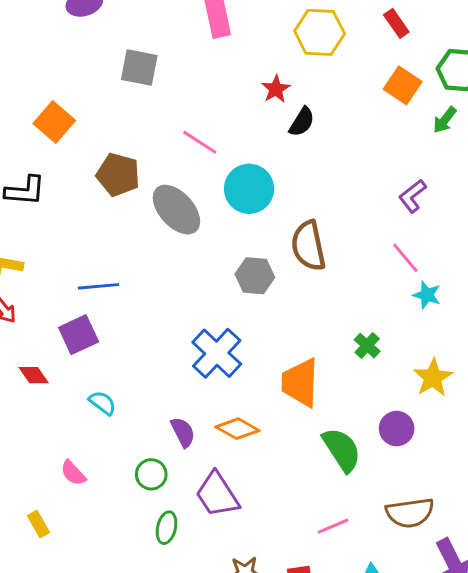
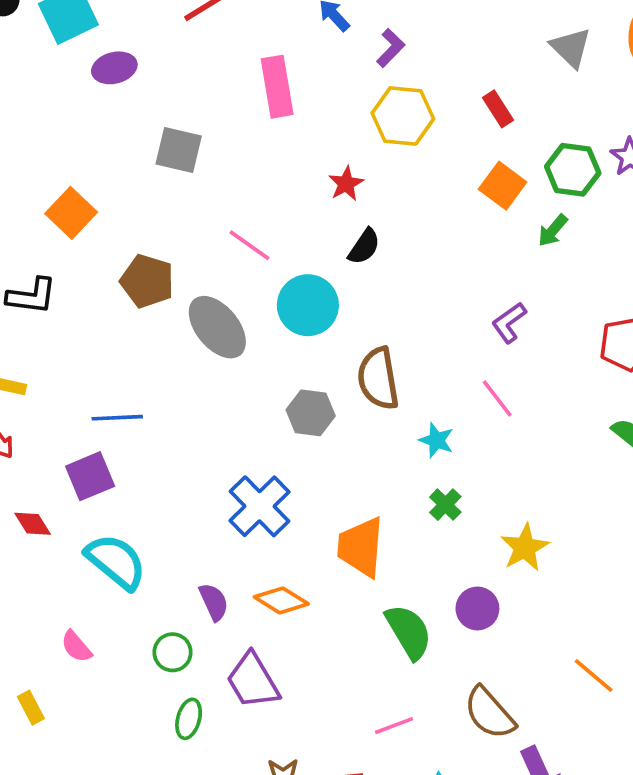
black semicircle: (302, 122) -> (364, 247), moved
cyan star: (427, 295) -> (436, 440), moved
cyan semicircle: (102, 403) -> (116, 562), size x1.8
brown semicircle: (410, 513) -> (489, 713), turned 54

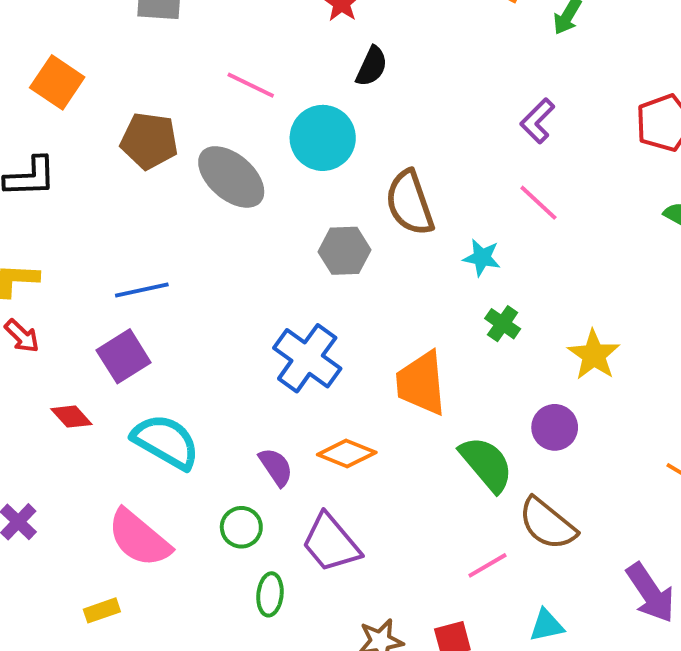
pink semicircle: (76, 647) -> (139, 538), size x1.8
yellow rectangle: (31, 708) -> (102, 610), turned -72
brown semicircle: (489, 713) -> (547, 524), moved

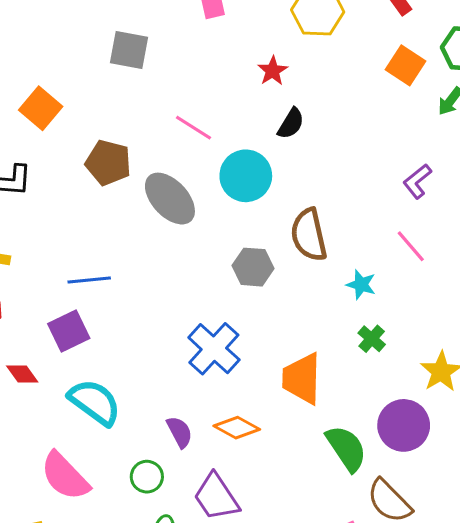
purple circle: (555, 427) -> (404, 425), size x1.4

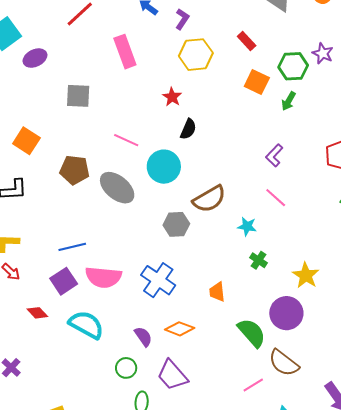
brown semicircle: (309, 235) -> (209, 199), turned -100
orange trapezoid: (302, 379) -> (217, 292), size x0.6
pink semicircle: (65, 476) -> (103, 277), moved, turned -33

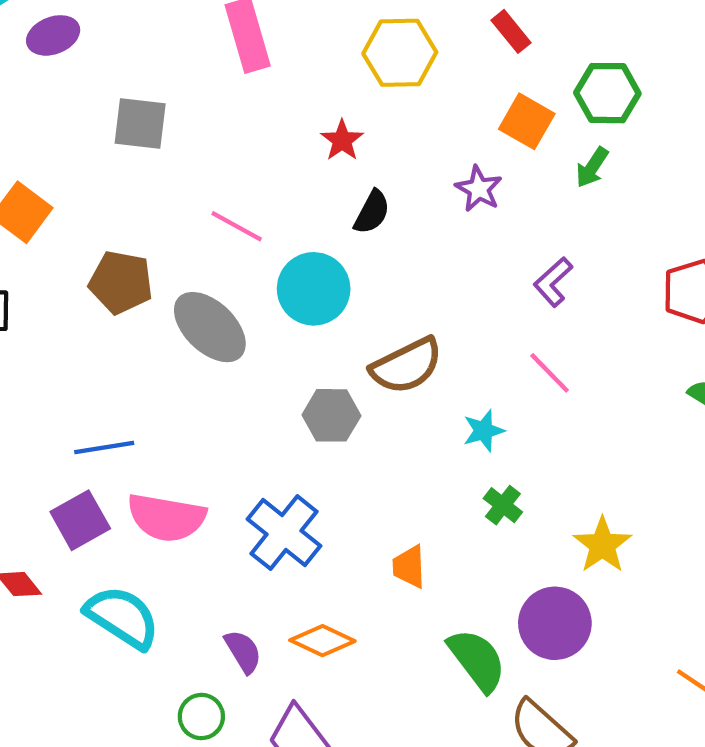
purple star: (323, 53) -> (479, 189), moved
cyan star: (247, 226) -> (484, 431), turned -30

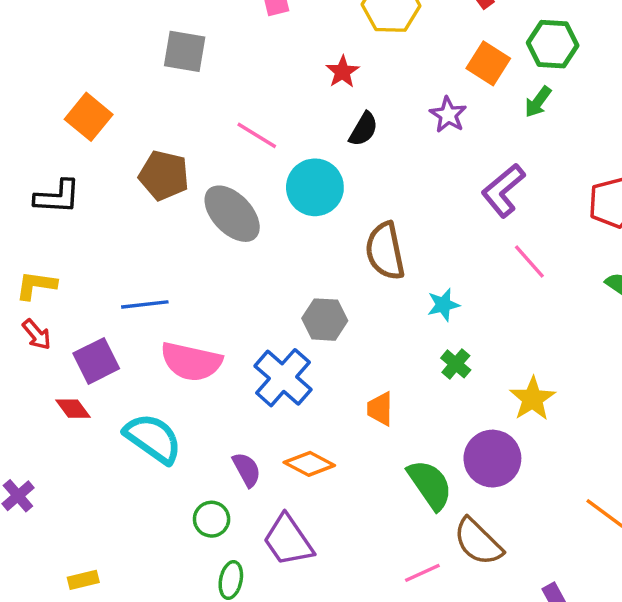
purple L-shape: (553, 282) -> (503, 190), size x1.4
brown semicircle: (407, 366) -> (385, 251), turned 102
pink line: (550, 373) -> (529, 261), moved
gray hexagon: (331, 415) -> (325, 320), moved
purple square: (80, 520) -> (96, 361), moved

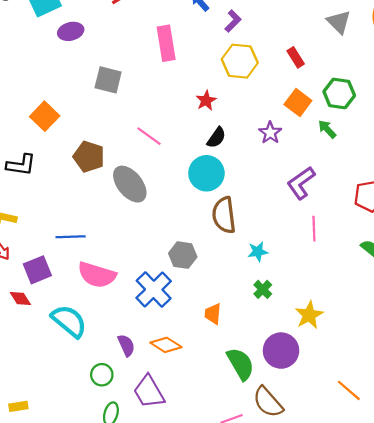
green arrow: (538, 102) -> (327, 129), turned 96
cyan circle: (315, 187) -> (206, 173), moved
pink line: (529, 261) -> (314, 229), turned 35

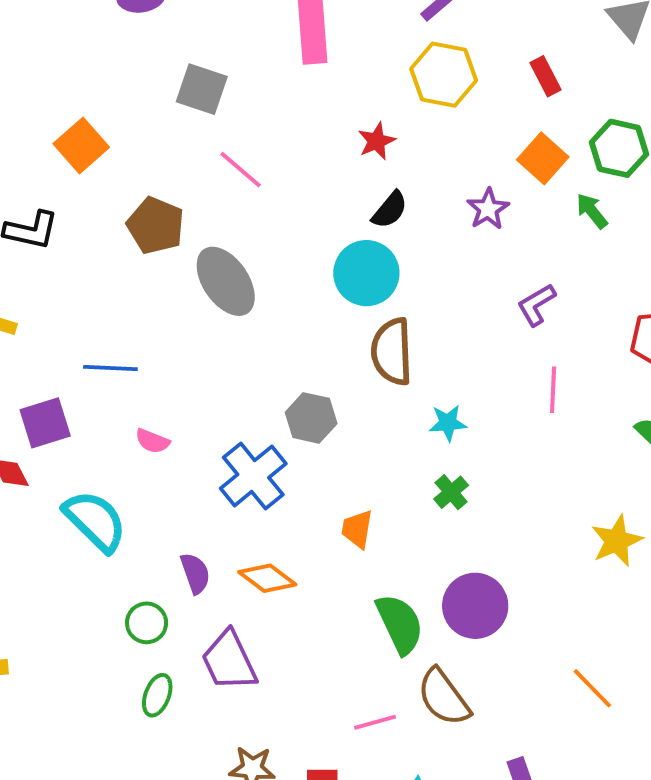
pink line: (149, 136) -> (241, 170), moved
purple L-shape: (301, 183) -> (536, 305), size x0.7
pink semicircle: (97, 275) -> (152, 441), size x0.5
yellow star: (309, 315) -> (617, 541), moved

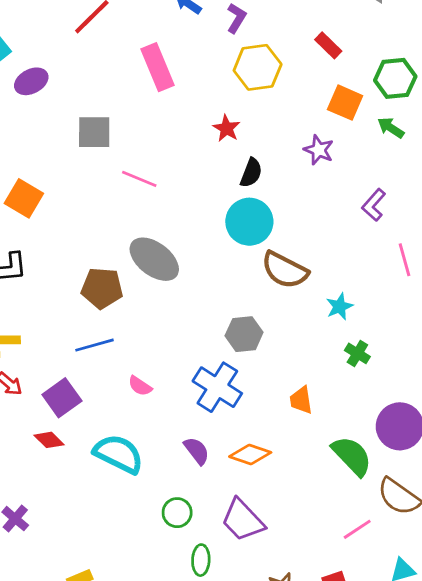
brown pentagon: (156, 226) -> (102, 288), moved
brown semicircle: (392, 352) -> (285, 270), turned -42
pink semicircle: (152, 441) -> (140, 386), turned 30
purple semicircle: (195, 573) -> (197, 451), moved

